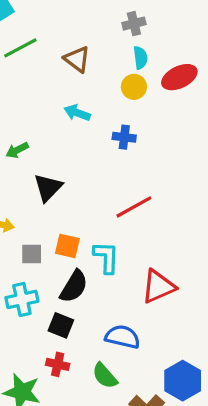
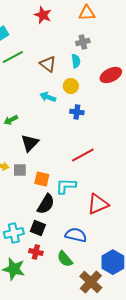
cyan semicircle: (140, 58) -> (76, 61), moved
yellow circle: (134, 87) -> (71, 86), moved
gray square: (32, 254) -> (20, 170), moved
cyan L-shape: (106, 257) -> (66, 186), turned -90
cyan cross: (22, 299) -> (14, 233), moved

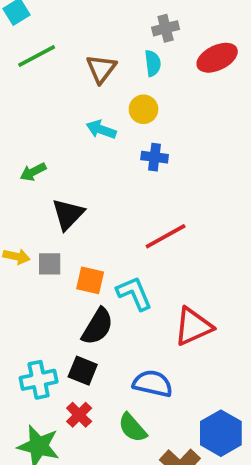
brown triangle: (48, 64) -> (101, 69), turned 30
red ellipse: (111, 75) -> (217, 58), moved
cyan L-shape: (66, 186) -> (134, 293), turned 65
red cross: (36, 252) -> (79, 415), turned 32

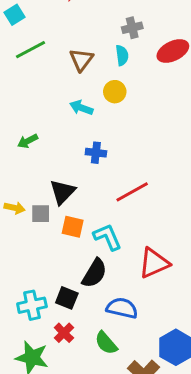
blue cross: (155, 157) -> (96, 153), moved
black triangle: (68, 214) -> (62, 192), moved
black semicircle: (97, 326) -> (94, 273), moved

